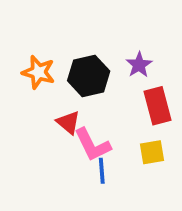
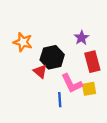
black hexagon: (89, 76) -> (52, 57), moved
pink L-shape: (92, 145) -> (72, 83), moved

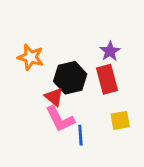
red rectangle: (92, 62) -> (107, 79), moved
pink L-shape: (72, 83) -> (60, 119), moved

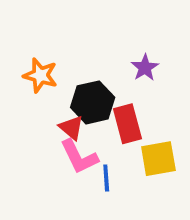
red rectangle: (107, 79) -> (127, 124), moved
yellow square: (120, 120) -> (158, 159), size x1.4

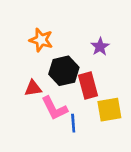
orange star: (40, 75) -> (41, 40), moved
red triangle: (71, 128) -> (33, 88), moved, turned -48

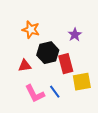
pink L-shape: (54, 108) -> (35, 94), moved
blue line: (73, 123) -> (55, 92), turned -32

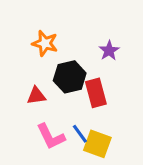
yellow square: (82, 82) -> (97, 144), moved, turned 30

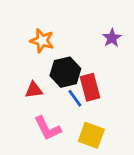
purple star: (109, 51) -> (112, 38), moved
blue line: (80, 134) -> (75, 98), moved

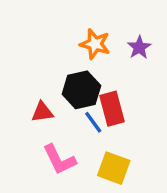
orange star: (42, 41) -> (95, 44), moved

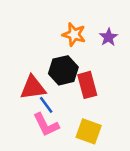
red triangle: (42, 112) -> (33, 88), size x1.5
blue line: (93, 122) -> (46, 105), moved

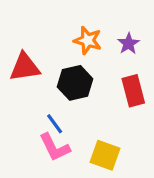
red rectangle: (87, 85) -> (133, 91), moved
red triangle: (33, 88) -> (25, 67), moved

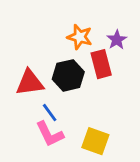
red triangle: (25, 67) -> (30, 83), moved
red rectangle: (133, 91) -> (101, 64), moved

